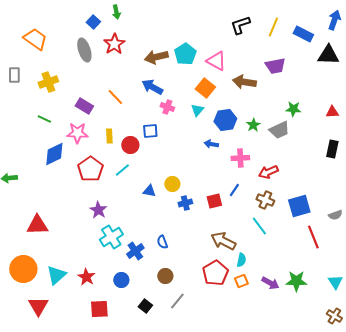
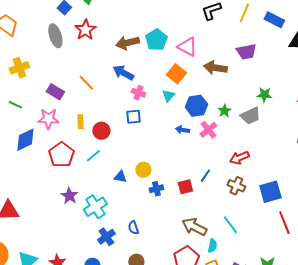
blue square: (150, 131) -> (133, 117), moved
pink cross: (240, 158) -> (208, 130), moved, turned -36
cyan line: (259, 226) -> (230, 225), moved
cyan cross: (111, 237) -> (95, 207), moved

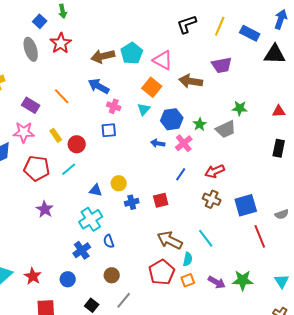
yellow rectangle: (80, 122) -> (56, 135), turned -32
red pentagon: (61, 155) -> (37, 168), turned -30
blue line: (205, 176) -> (181, 174), moved
cyan cross: (95, 207) -> (91, 219), moved

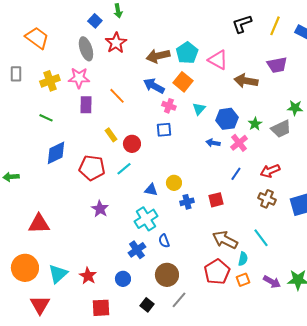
orange square: (152, 87) -> (183, 82), moved
purple rectangle: (31, 105) -> (86, 105), turned 60
pink star: (24, 132) -> (79, 78), moved
brown circle: (112, 275) -> (167, 275), size x1.5

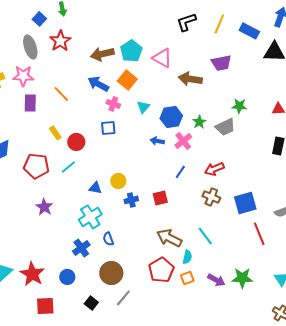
red star: (88, 276) -> (32, 274), size x1.4

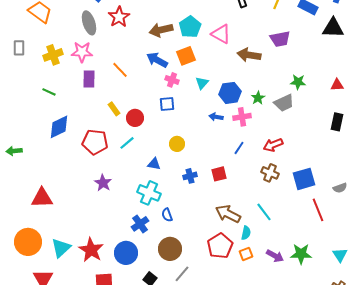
orange square: (127, 80) -> (186, 56), turned 30
pink cross: (183, 141) -> (242, 117), turned 30
yellow circle: (118, 181) -> (177, 144), moved
cyan cross: (90, 217) -> (149, 193), turned -35
blue circle: (67, 277) -> (126, 253), size x1.5

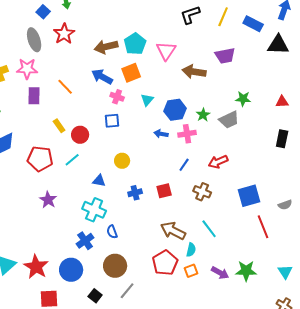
pink triangle: (221, 34) -> (166, 51), turned 35
brown cross: (270, 173) -> (202, 192), moved

